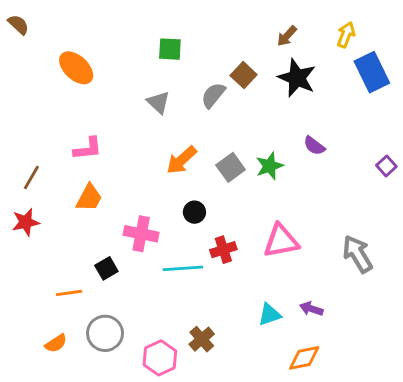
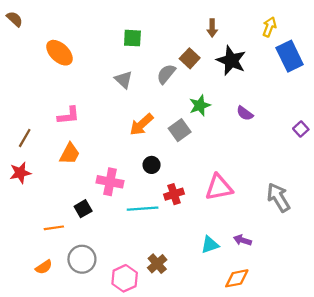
brown arrow: (287, 36) -> (212, 28), moved, turned -42
green star: (270, 166) -> (200, 105), moved

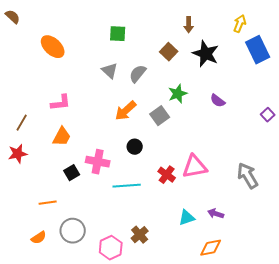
gray semicircle: (166, 74) -> (138, 74), moved
red cross: (174, 194) -> (167, 175), moved, turned -36
black square: (83, 209) -> (72, 173), moved

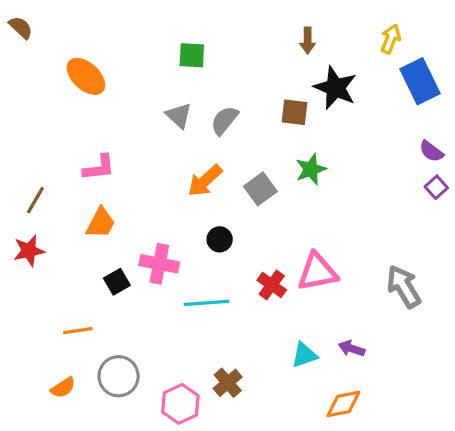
brown square: (169, 52) -> (295, 112), moved, turned -36
green star: (178, 94) -> (311, 169), moved
purple semicircle: (218, 101) -> (431, 151), moved

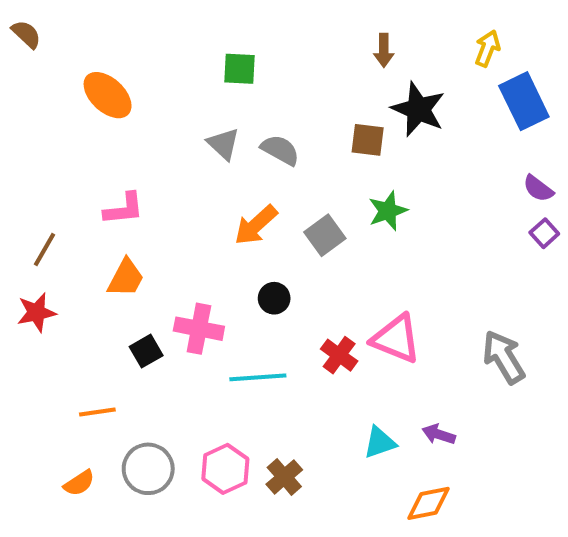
gray semicircle: (224, 120) -> (280, 150), turned 80
pink triangle: (317, 272) -> (396, 339), turned 33
pink hexagon: (180, 404) -> (225, 469), moved

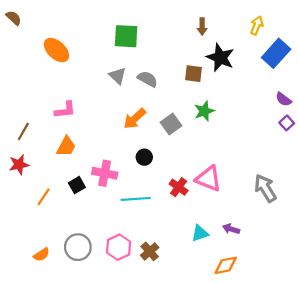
green square: (240, 69) -> (126, 36), size x1.4
blue rectangle: (524, 101) -> (276, 53), turned 68
orange line: (97, 412) -> (44, 197), moved, turned -48

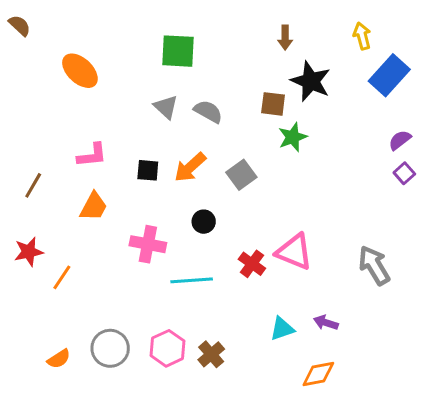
yellow arrow: (257, 25) -> (362, 36), turned -36
purple semicircle: (284, 99) -> (400, 140), turned 105
green star: (204, 111) -> (293, 137), moved
red star: (19, 165) -> (29, 252), moved
black square: (77, 185) -> (148, 170), moved, turned 35

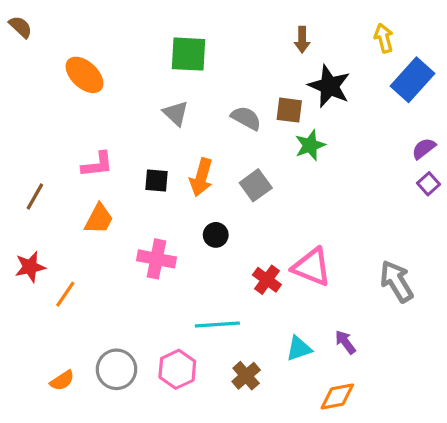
gray semicircle: (208, 111) -> (246, 118), moved
orange arrow: (190, 167) -> (201, 177), turned -32
cyan line: (192, 280) -> (217, 325), moved
purple arrow: (326, 323) -> (345, 342), turned 35
brown cross: (211, 354) -> (246, 376), moved

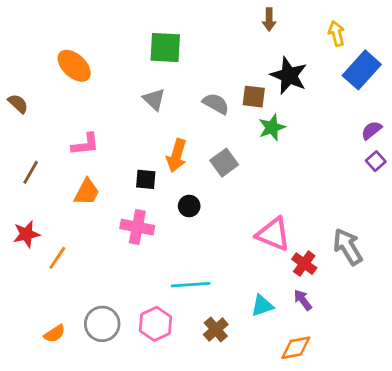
brown semicircle: (20, 27) -> (18, 104), moved
brown arrow: (302, 40) -> (269, 19), moved
black square: (157, 181) -> (146, 179), moved
red cross: (267, 280) -> (304, 264), moved

